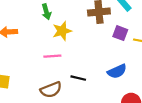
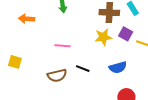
yellow star: (62, 31) -> (103, 37), moved

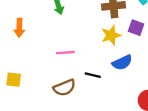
orange arrow: (27, 19) -> (19, 28), turned -84
blue semicircle: (118, 67) -> (122, 63), moved

